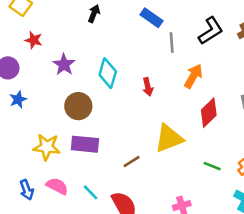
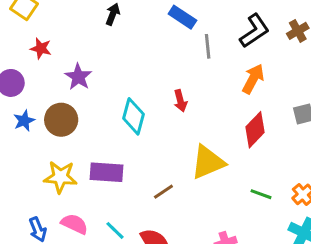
cyan diamond: (108, 73) -> (134, 116), moved
orange arrow: (193, 76) -> (253, 79), moved
brown circle: (78, 106) -> (61, 120), moved

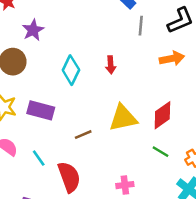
orange arrow: (253, 79) -> (172, 58), turned 40
red diamond: (255, 130) -> (162, 115), moved

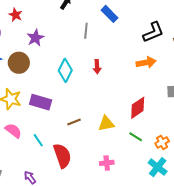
gray line: (141, 26) -> (86, 31), moved
yellow triangle: (123, 118) -> (106, 123), moved, size x0.7

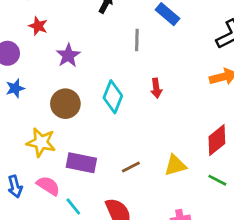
brown circle: (19, 63) -> (65, 104), moved
purple rectangle: (41, 102) -> (81, 163), moved
cyan line: (38, 140) -> (73, 206), moved

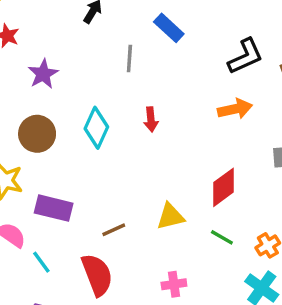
brown line: (131, 167) -> (114, 230), moved

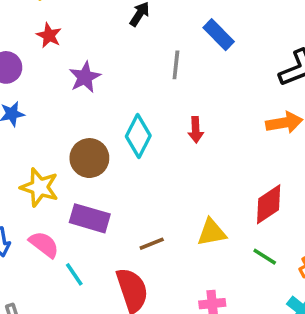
brown circle: (37, 134) -> (89, 158), moved

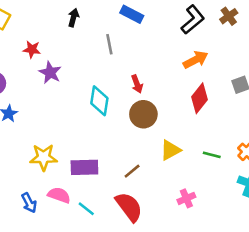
red star: (49, 35) -> (32, 49), moved
brown circle: (89, 158) -> (143, 114), moved
red diamond: (269, 204) -> (199, 98), moved

